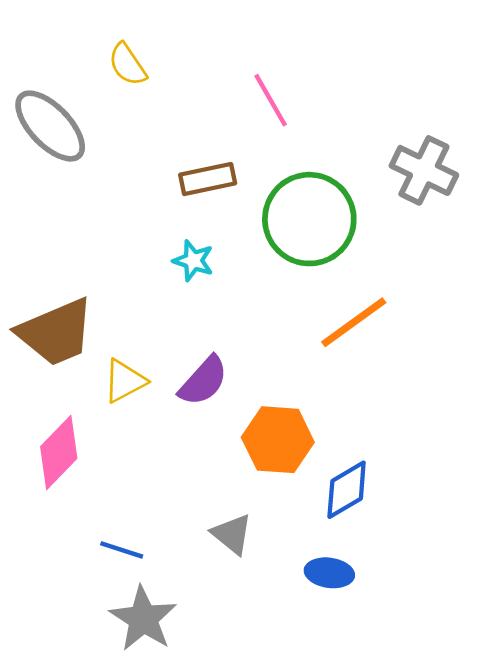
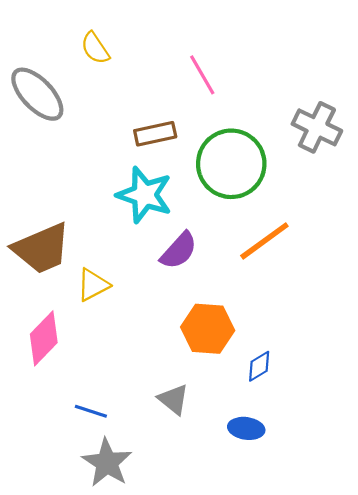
cyan star: (193, 261) -> (144, 195), size x1.8
purple semicircle: (203, 381) -> (179, 251), moved
blue diamond: (347, 490) -> (259, 366), size x0.7

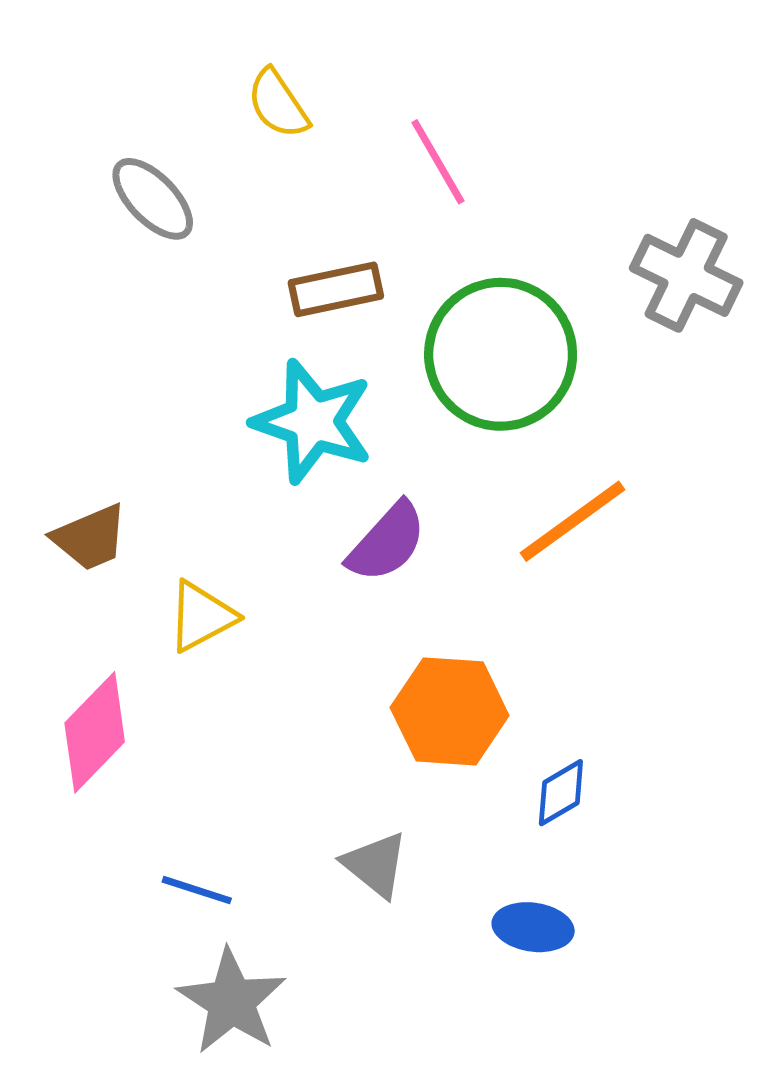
yellow semicircle: (95, 48) -> (278, 104), moved
gray ellipse: (37, 94) -> (153, 199), moved, size x0.7
brown trapezoid: (42, 248) -> (90, 538), size x0.6

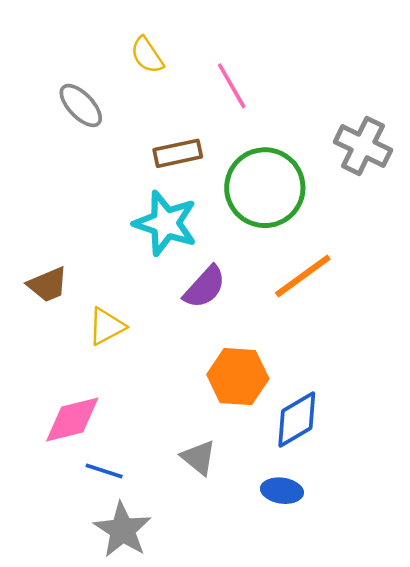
pink diamond: (95, 732) -> (72, 420), moved, turned 32
blue diamond: (561, 793) -> (297, 420), size x1.6

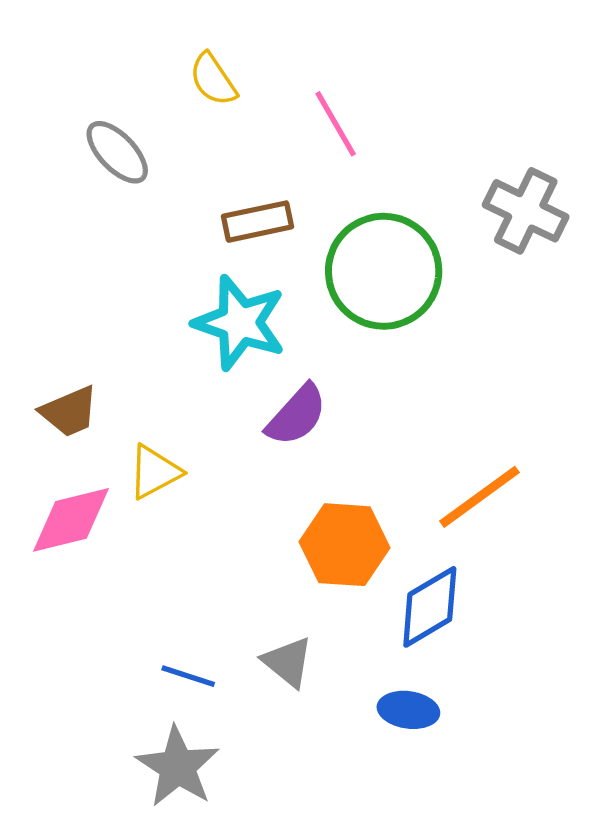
orange line: (303, 276) -> (480, 497), moved
pink diamond: (72, 420) -> (71, 520), moved
blue line: (104, 471) -> (188, 676), moved

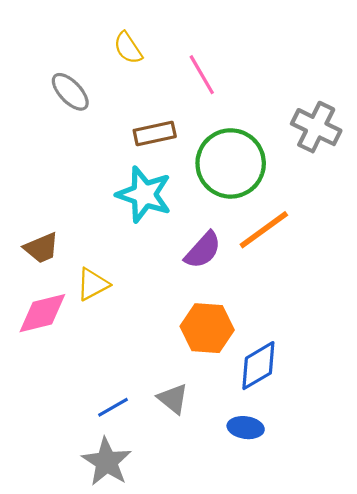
purple semicircle: (297, 415) -> (203, 250), moved
orange line: (480, 497) -> (264, 230), moved
blue line: (188, 676) -> (113, 407), turned -48

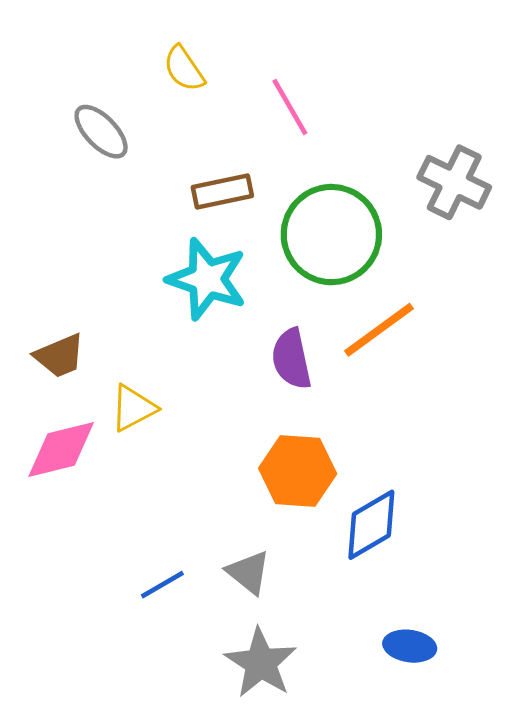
purple semicircle: (203, 250) -> (291, 359), turned 126
blue ellipse: (246, 428) -> (410, 646), moved
gray star: (107, 462) -> (261, 663), moved

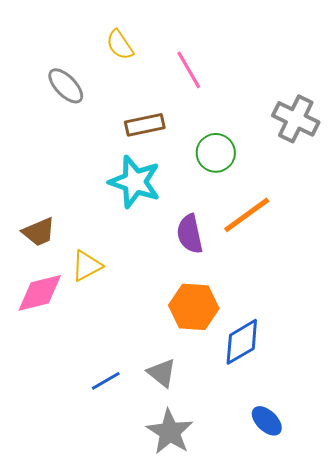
green circle: (331, 235) -> (216, 153), size x0.6
blue ellipse: (410, 646) -> (267, 421), turned 36

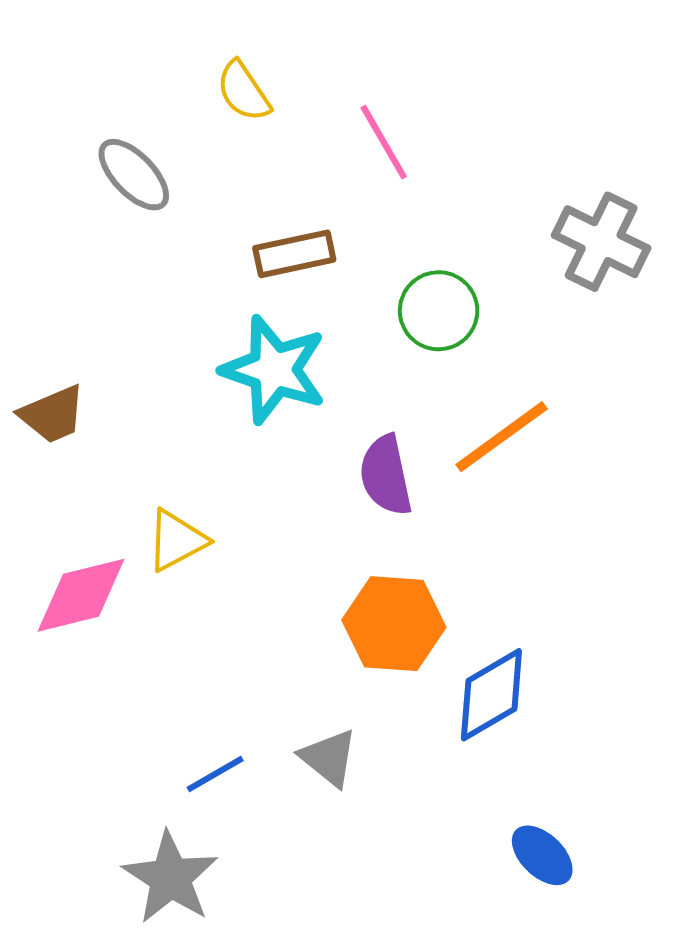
brown trapezoid: (39, 232) -> (53, 414), moved
gray star: (170, 432) -> (170, 878), moved

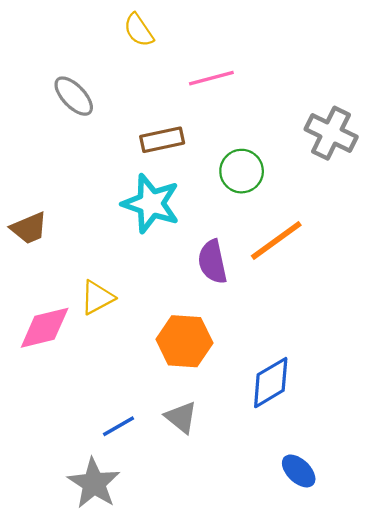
yellow semicircle: (244, 91) -> (139, 30), moved
pink line: (384, 142) -> (211, 78), turned -75
orange hexagon: (394, 624) -> (184, 341), moved

